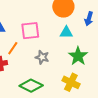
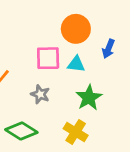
pink square: (30, 31) -> (48, 58), moved

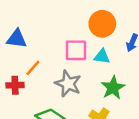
gray star: (40, 94) -> (68, 84), size x1.5

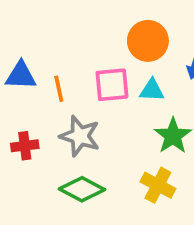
orange line: (33, 68) -> (59, 89), moved, turned -48
gray star: (68, 84) -> (80, 136), moved

